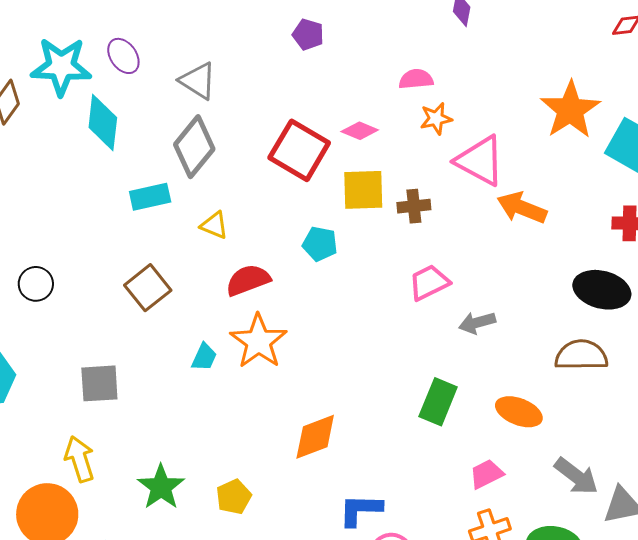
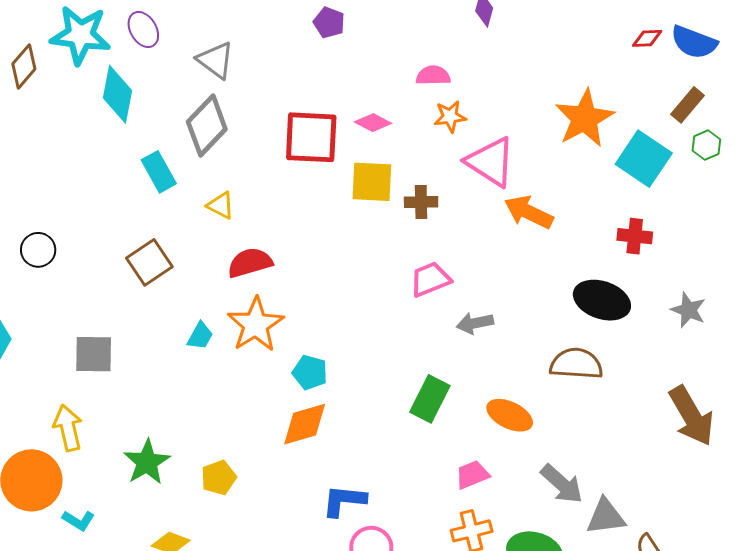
red square: (299, 150) -> (311, 137), turned -32
cyan rectangle: (150, 197) -> (159, 172), turned 69
cyan pentagon: (320, 244) -> (310, 372), moved

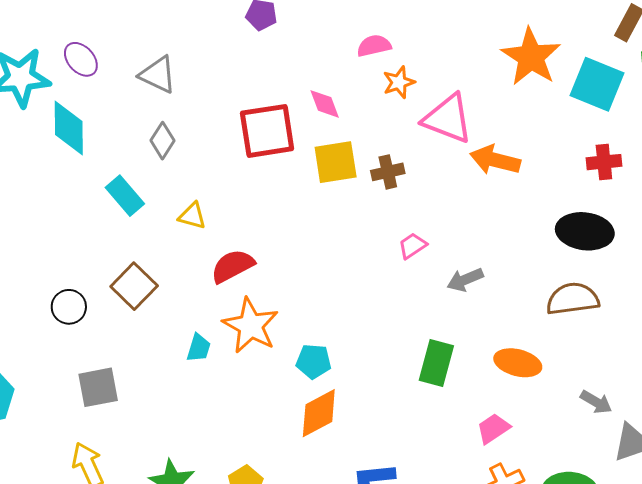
pink diamond: (373, 123) -> (325, 104), turned 54
gray diamond: (207, 126) -> (163, 141), size x0.6
black circle: (38, 250) -> (69, 307), moved
pink trapezoid: (430, 279) -> (412, 246), size x0.7
gray arrow: (562, 484) -> (596, 402), moved, size x0.7

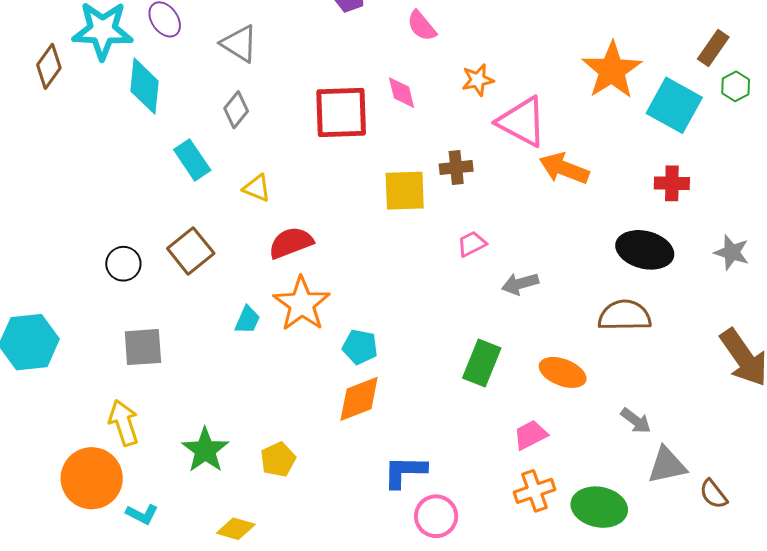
pink semicircle: (374, 46) -> (422, 26), moved, turned -124
yellow square: (336, 162) -> (405, 191), moved

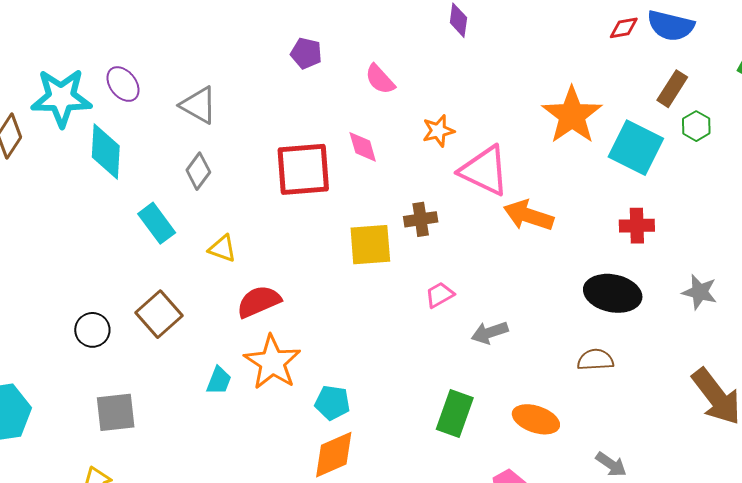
brown semicircle: (625, 315) -> (595, 360), size x0.7

